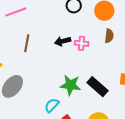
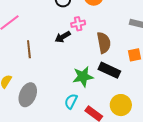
brown semicircle: (109, 36) -> (104, 43), moved, size x1.5
pink cross: (82, 43) -> (78, 24), moved

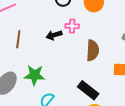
black rectangle: (109, 70) -> (88, 90), moved
green star: (83, 77) -> (35, 75), moved

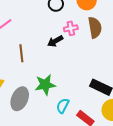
brown semicircle: (93, 50) -> (95, 27), moved

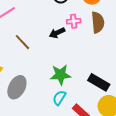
brown line: (21, 53) -> (22, 42), turned -42
green star: (45, 85) -> (61, 75), moved

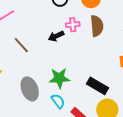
gray ellipse: (17, 87) -> (30, 89), moved, turned -50
cyan semicircle: (59, 98) -> (58, 101), turned 112

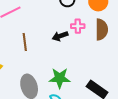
brown line: (21, 45) -> (25, 42), turned 30

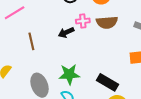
brown semicircle: (102, 30) -> (107, 22), turned 90

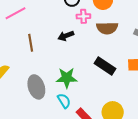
pink cross: (83, 21) -> (83, 16), moved
black rectangle: (107, 82) -> (105, 66), moved

